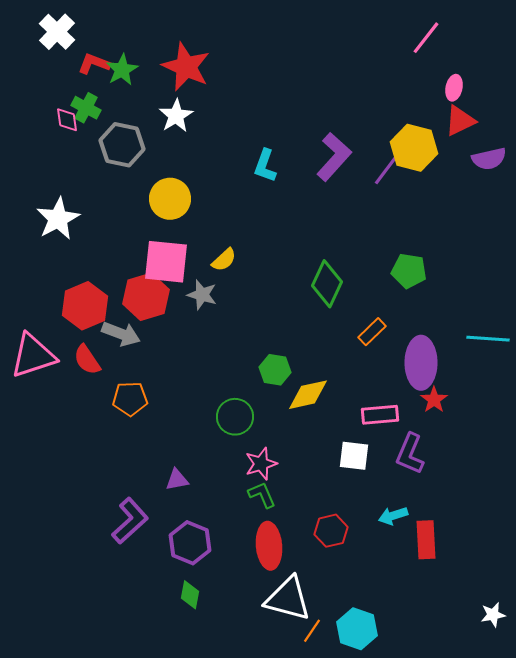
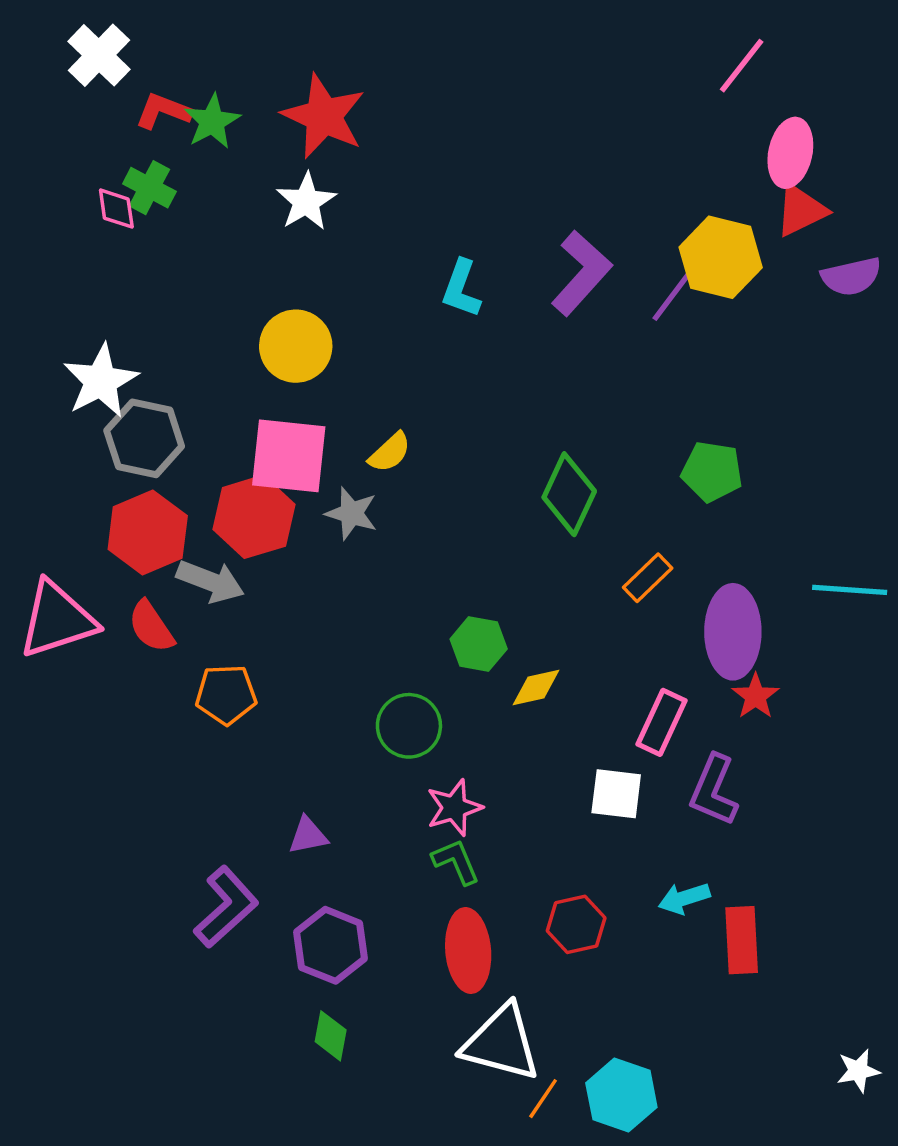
pink ellipse: (454, 88) -> (790, 153), size x1.5
gray hexagon: (122, 145) -> (144, 438), moved
yellow diamond: (308, 395) -> (536, 687), size x0.7
pink rectangle: (380, 415) -> (661, 722), turned -60

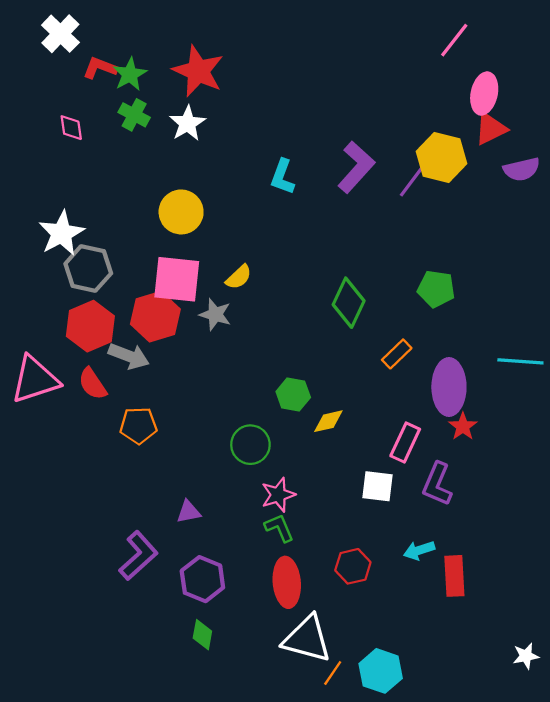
green cross: (149, 188) -> (134, 115), moved

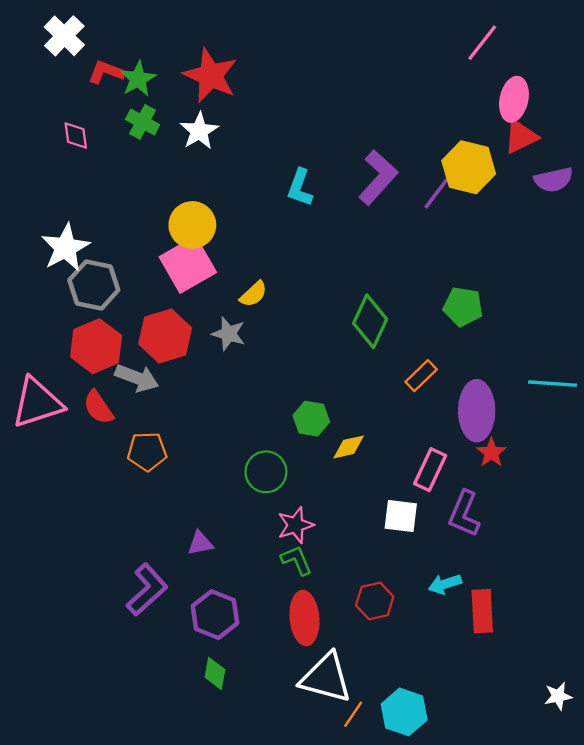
pink square: (177, 279) -> (188, 265), moved, turned -36

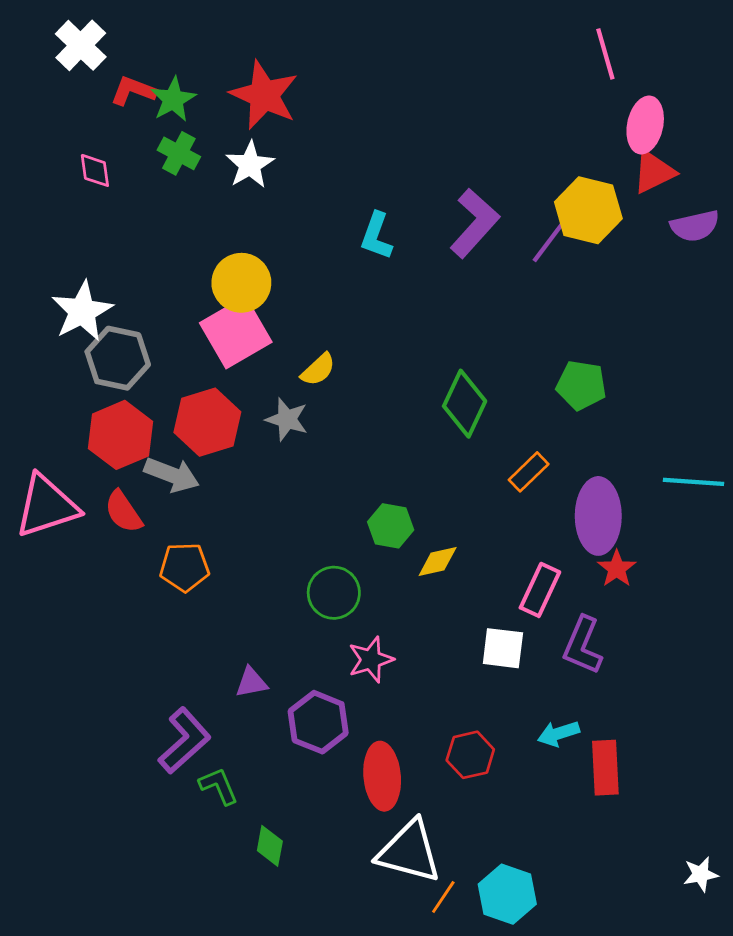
pink line: (482, 43) -> (605, 54), turned -54
green L-shape: (297, 560) -> (219, 786), moved
purple hexagon: (215, 615) -> (318, 722), moved

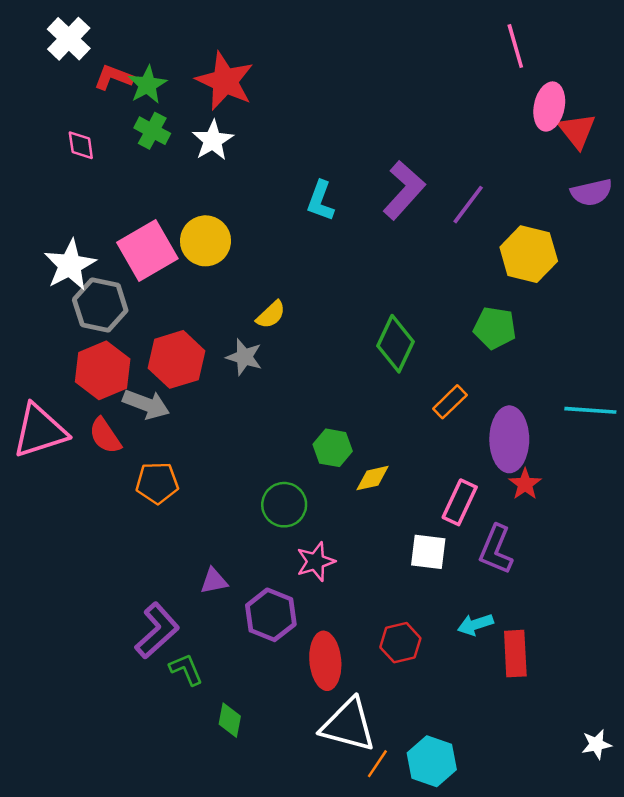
red triangle: (654, 172) -> (577, 131), moved, turned -42
yellow hexagon: (588, 210) -> (529, 254), moved
pink square: (236, 333) -> (147, 251), moved

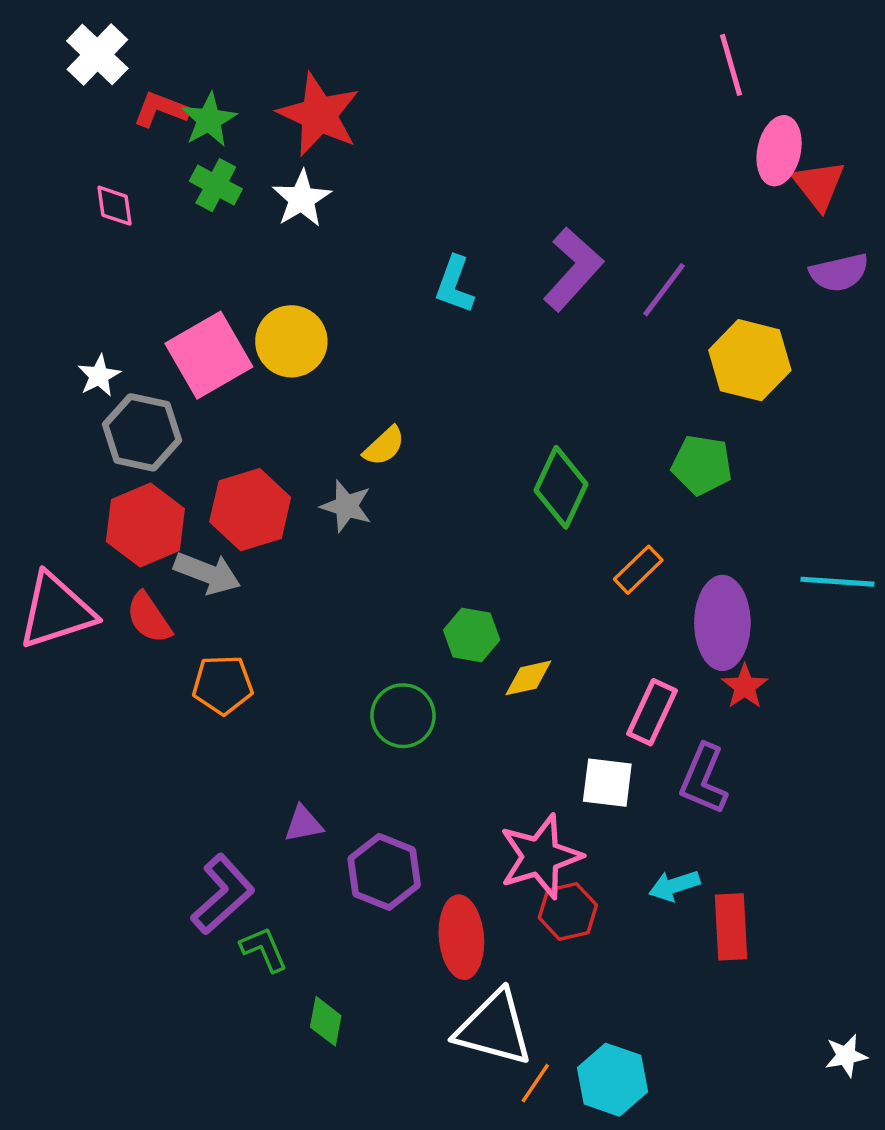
white star: (70, 265) -> (99, 376), size x0.6
pink star: (316, 562) -> (540, 856), moved, size x1.5

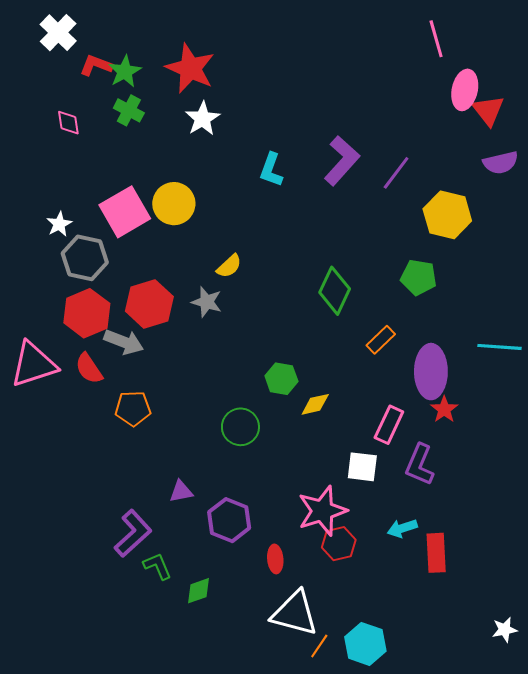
white star: (302, 199) -> (203, 119), moved
red ellipse: (461, 937) -> (275, 559), size x0.6
green diamond: (326, 1021) -> (198, 591), moved, turned 60

